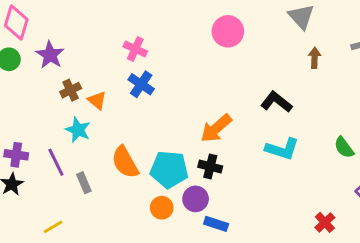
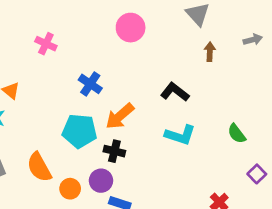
blue cross: (141, 84) -> (90, 84), moved
orange semicircle: (125, 162) -> (39, 167), moved
cyan pentagon: (169, 170) -> (79, 131), moved

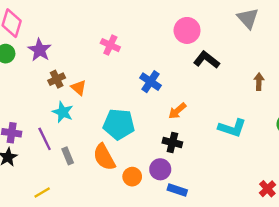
brown arrow: (210, 52) -> (259, 82), moved
black L-shape: (175, 92) -> (207, 60), moved
orange arrow: (120, 116) -> (177, 111), size x0.7
cyan pentagon: (79, 131) -> (119, 124), moved

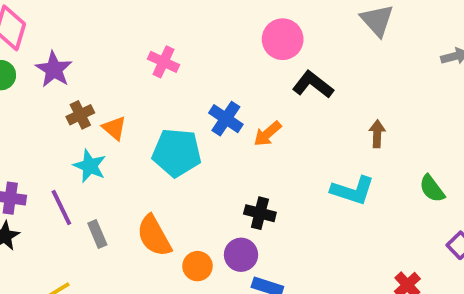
brown arrow: (259, 82) -> (377, 134), moved
orange arrow: (177, 111) -> (267, 134), moved
cyan pentagon: (119, 124) -> (177, 153), moved

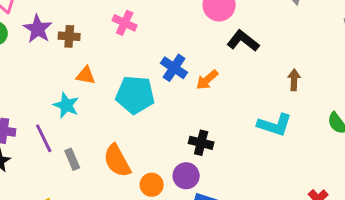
brown cross: (80, 115) -> (69, 36), moved, turned 30
orange triangle: (114, 128) -> (86, 75), turned -30

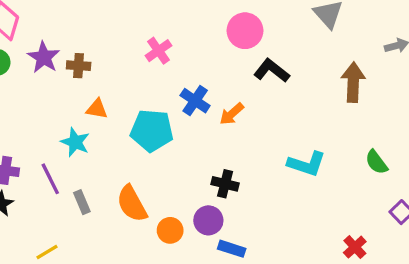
pink cross: (125, 23) -> (158, 51), moved, turned 30
brown arrow: (294, 80) -> (353, 82), moved, size x1.6

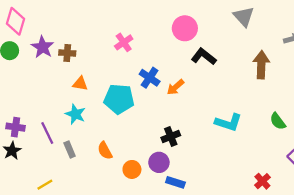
cyan star: (75, 142) -> (75, 114), moved
black cross: (225, 184) -> (171, 137), turned -36
orange semicircle: (132, 204) -> (105, 151), size x0.7

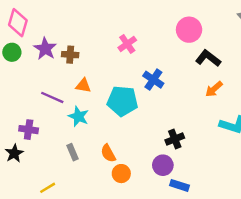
orange arrow: (175, 87) -> (214, 89), moved
purple cross: (15, 127) -> (29, 130), moved
purple line: (47, 133) -> (52, 97), moved, turned -40
orange circle: (132, 169) -> (121, 174), moved

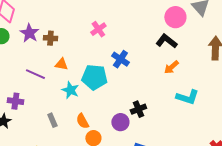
pink circle: (189, 30) -> (175, 17), moved
cyan star: (78, 116) -> (70, 90), moved
purple circle: (163, 165) -> (120, 122), moved

